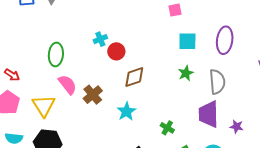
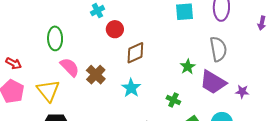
cyan cross: (100, 39) -> (97, 11), moved
green star: (186, 73) -> (188, 67), moved
purple trapezoid: (209, 114) -> (213, 82), turned -52

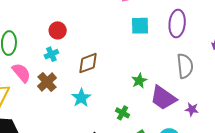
cyan cross: (97, 11) -> (51, 54), moved
red circle: (115, 29) -> (58, 30), moved
gray semicircle: (218, 49) -> (185, 66), moved

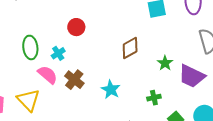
cyan cross: (51, 54) -> (58, 53), moved
brown diamond: (88, 63) -> (130, 48), moved
green cross: (123, 113) -> (154, 98), turned -32

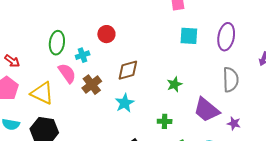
brown diamond: (130, 48) -> (128, 70), moved
green star: (165, 63) -> (174, 84), moved
yellow triangle: (28, 100) -> (42, 93), turned -35

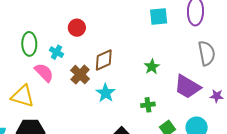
cyan cross: (83, 55) -> (57, 52), turned -32
brown cross: (92, 85) -> (80, 75), moved

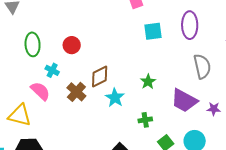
green ellipse: (29, 44) -> (33, 44), moved
cyan star: (106, 93) -> (115, 98), moved

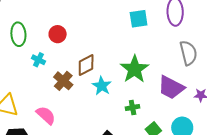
green star: (148, 82) -> (135, 69), size x1.8
pink semicircle: (40, 91) -> (46, 115), moved

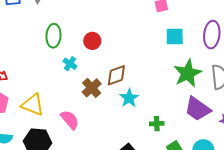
green star: (135, 69) -> (188, 73), moved

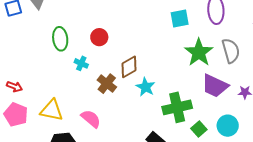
green cross: (157, 124) -> (177, 107), size x2.0

